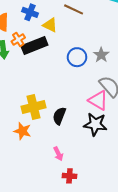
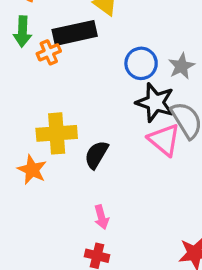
orange cross: (18, 39) -> (49, 52), moved
black star: (95, 124) -> (155, 102), moved
pink arrow: (58, 154) -> (101, 217), moved

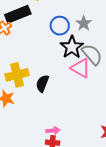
black star: (155, 102) -> (72, 47), turned 30
pink arrow: (101, 217) -> (53, 130), moved, turned -72

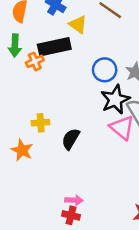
yellow cross: (17, 75) -> (41, 123), size x0.6

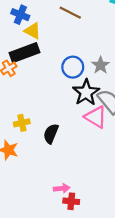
yellow triangle: (78, 24) -> (33, 31), moved
red cross: (71, 215) -> (71, 201), moved

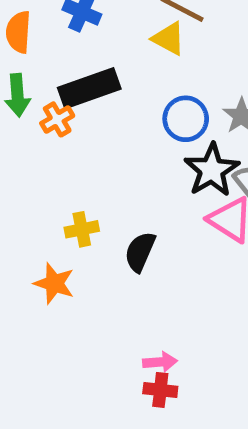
yellow triangle: (33, 31) -> (169, 39), moved
red cross: (71, 201) -> (160, 390), moved

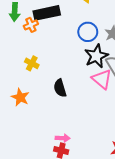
yellow cross: (82, 229) -> (32, 63), moved, turned 32
black semicircle: (140, 252) -> (60, 88), turned -48

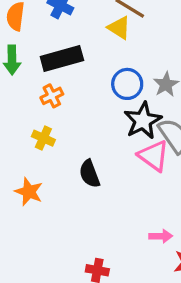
orange cross: (31, 25) -> (52, 96), moved
pink arrow: (63, 138) -> (161, 236), moved

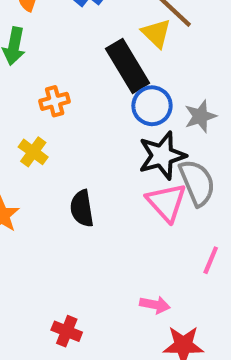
black rectangle: (62, 58) -> (128, 66), moved, turned 63

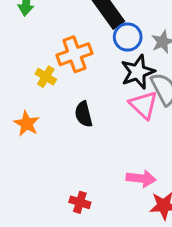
orange cross: (55, 101) -> (74, 54), moved, size x1.6
pink arrow: (155, 305) -> (141, 178), size x1.4

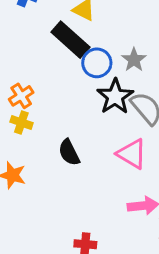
orange cross: (74, 54) -> (21, 96), moved, size x0.7
pink triangle: (144, 105) -> (132, 154), moved

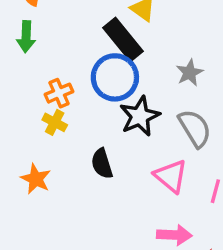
blue circle: (97, 63) -> (115, 77), moved, size x1.4
black star: (115, 97) -> (140, 116), moved

